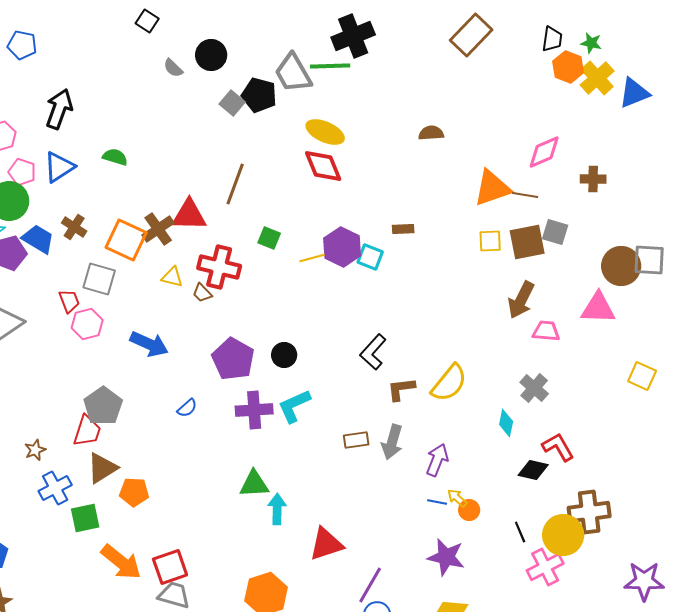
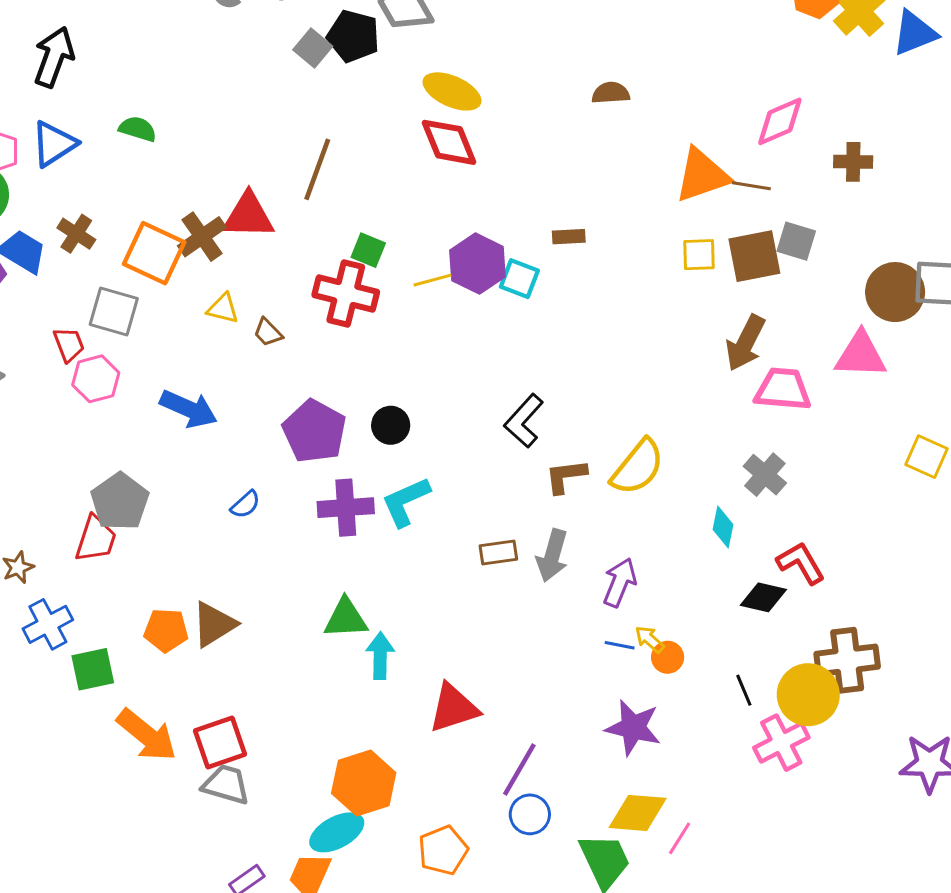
red cross: (219, 267) -> (346, 294), moved
pink trapezoid: (546, 331) -> (783, 389), size x1.4
brown triangle: (102, 468) -> (214, 624), moved

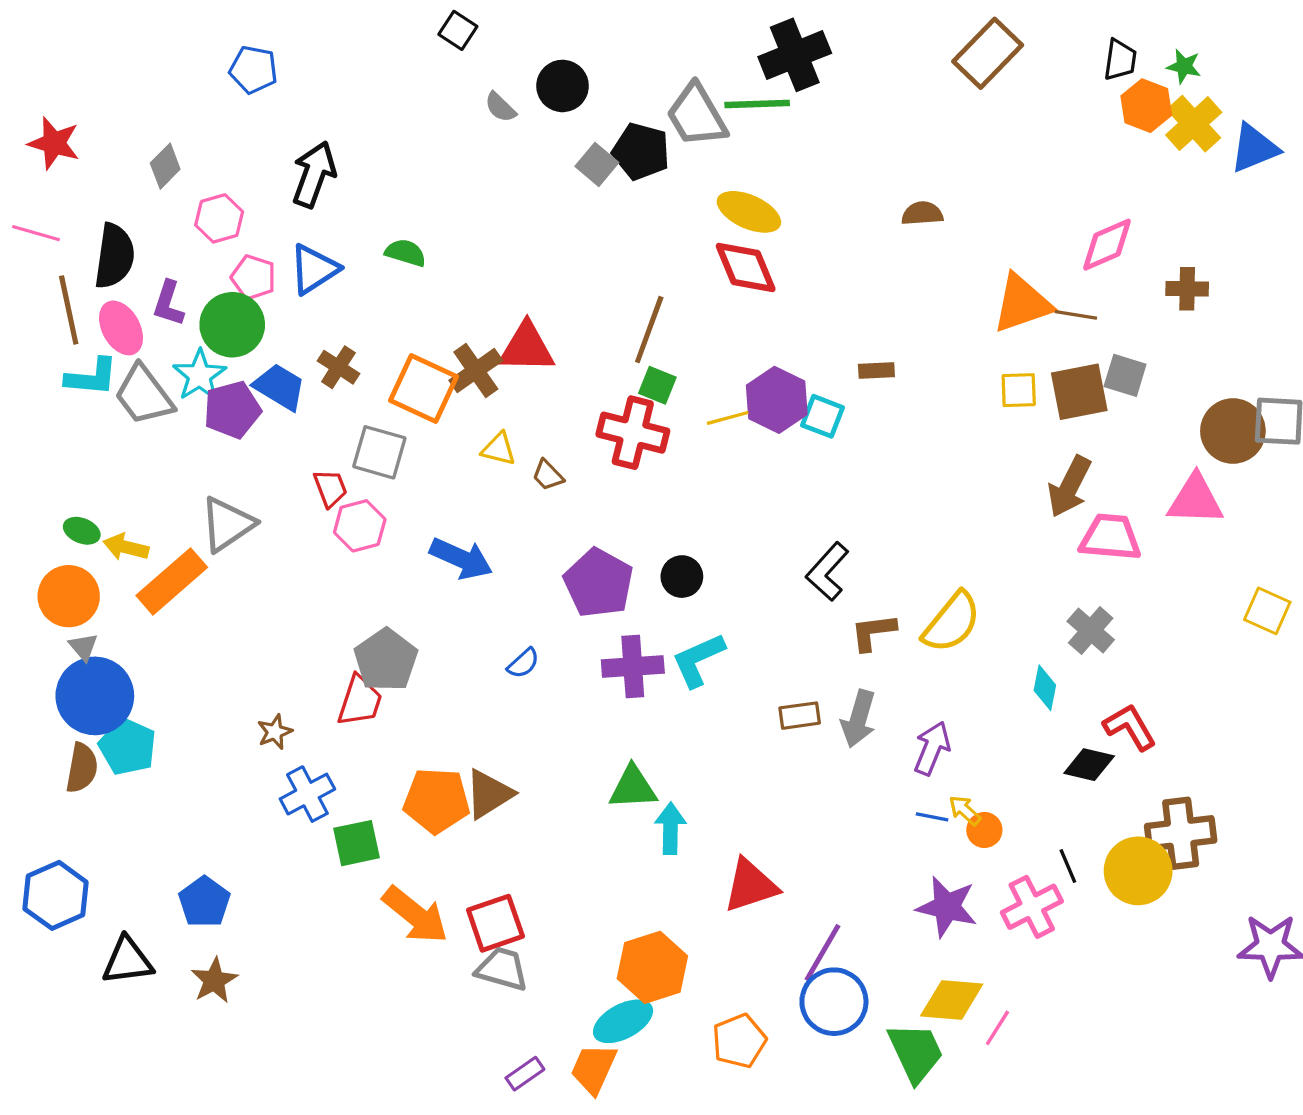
brown line: (317, 169) -> (649, 330), moved
orange pentagon: (166, 630) -> (437, 801), size x1.4
pink cross: (781, 743) -> (1032, 907), moved
blue circle: (530, 814) -> (834, 1002), size x1.5

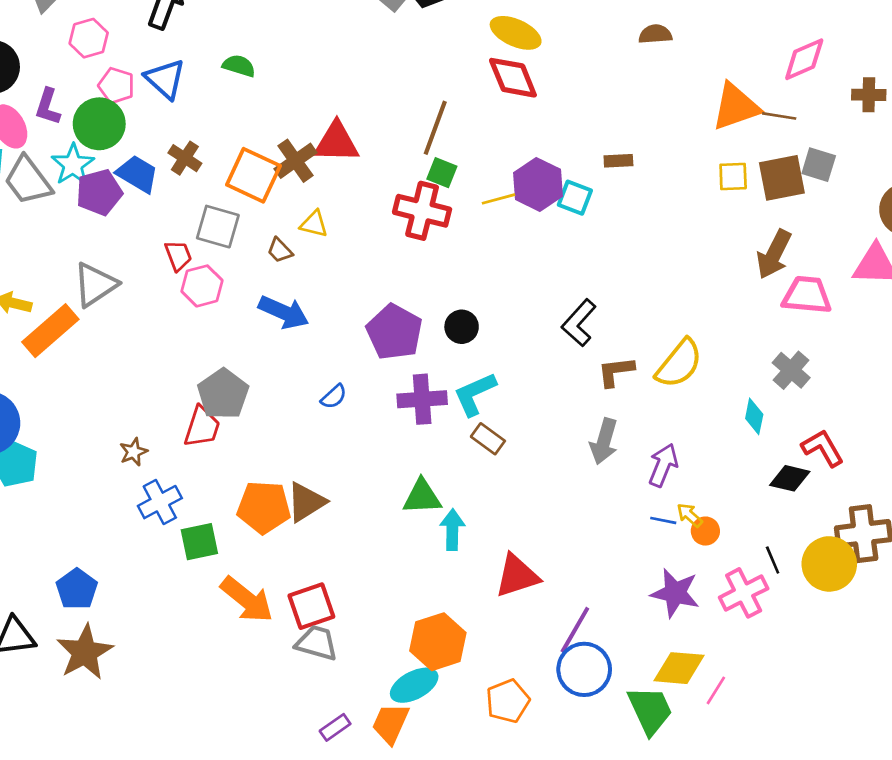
blue triangle: (314, 269) -> (165, 79), turned -45
brown trapezoid: (548, 475) -> (280, 250), moved
brown rectangle: (800, 716) -> (488, 439), moved, turned 44
brown star: (214, 980) -> (85, 652), size x1.5

